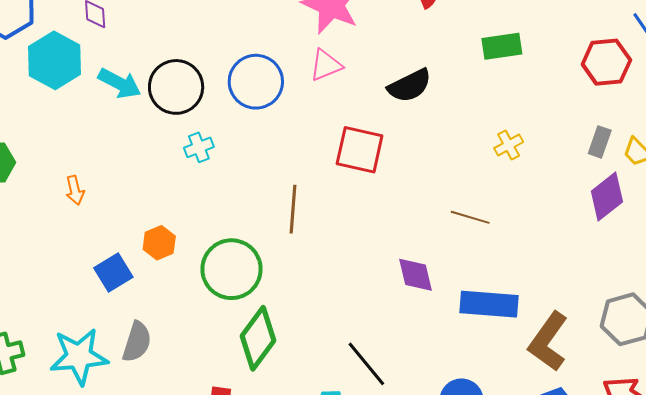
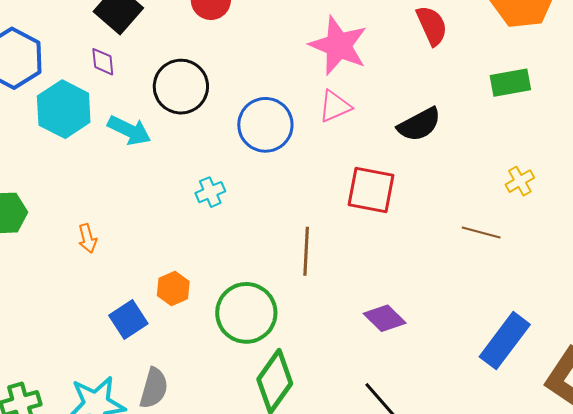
black circle: (176, 87) -> (181, 87), moved
brown line: (470, 217) -> (481, 233), moved
purple diamond: (416, 275) -> (385, 318), moved, turned -30
blue rectangle: (489, 304) -> (505, 341), turned -56

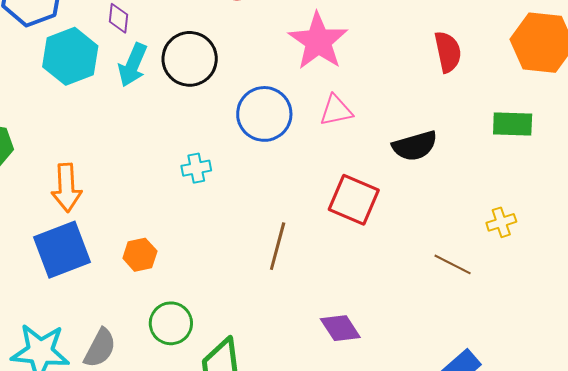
pink star: (338, 46) -> (318, 41), moved
cyan arrow: (129, 130) -> (133, 65), moved, turned 75
orange arrow: (87, 238) -> (66, 188), size x1.6
green circle: (246, 313) -> (171, 323), moved, size x0.7
blue square: (128, 319) -> (62, 250), moved, size x1.5

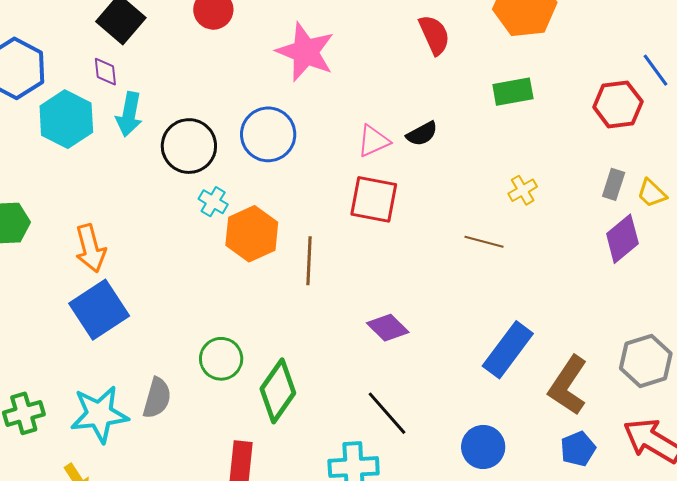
black circle: (190, 59) -> (189, 146), moved
pink triangle: (336, 110) -> (373, 141), moved
black semicircle: (415, 146) -> (422, 134), size x0.7
cyan cross: (196, 168) -> (213, 202), turned -36
orange hexagon: (140, 255) -> (252, 234), moved, size x1.6

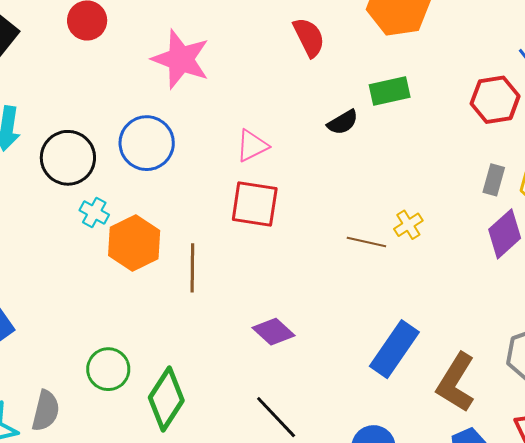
black semicircle: (422, 134) -> (343, 122), moved
yellow cross: (523, 190) -> (408, 225), moved

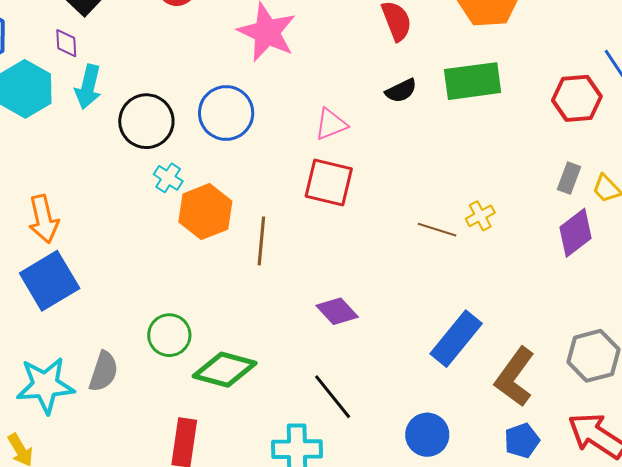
green rectangle: (390, 91) -> (473, 81), size x1.4
black semicircle: (343, 122) -> (401, 91), moved
green diamond: (166, 399) -> (225, 370), turned 68

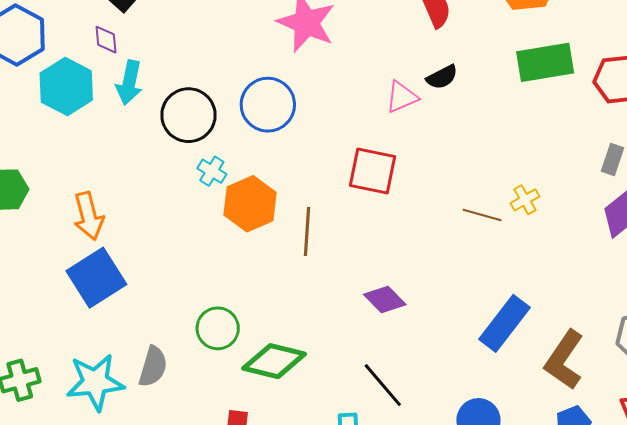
green rectangle: (473, 81) -> (545, 62), moved
pink triangle: (331, 124) -> (402, 97), moved

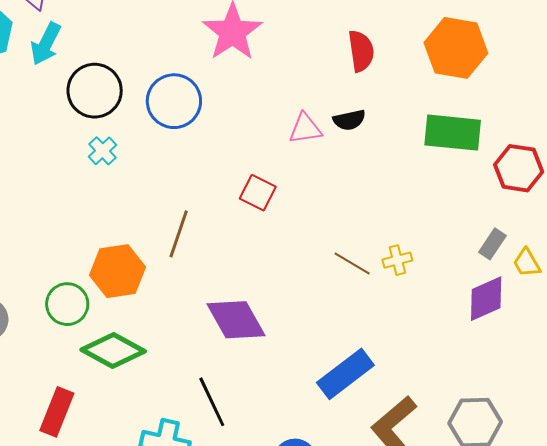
red square: (373, 171) -> (258, 193), size x0.7
orange hexagon: (250, 204) -> (117, 271), moved
purple diamond: (385, 299) -> (236, 320), size x1.5

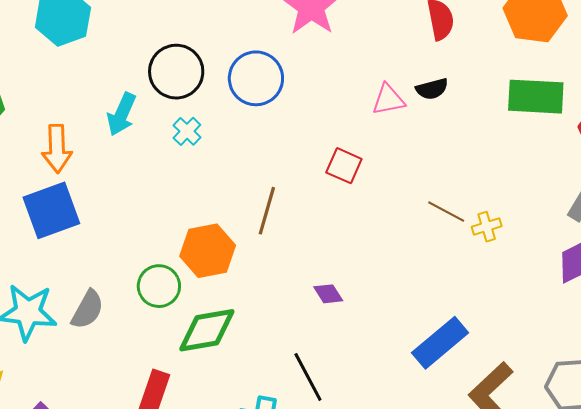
cyan arrow: (46, 44) -> (122, 114), moved
brown line: (352, 264) -> (446, 212), moved
purple diamond: (236, 320) -> (328, 294), size x0.5
green diamond: (113, 350) -> (207, 330), turned -36

